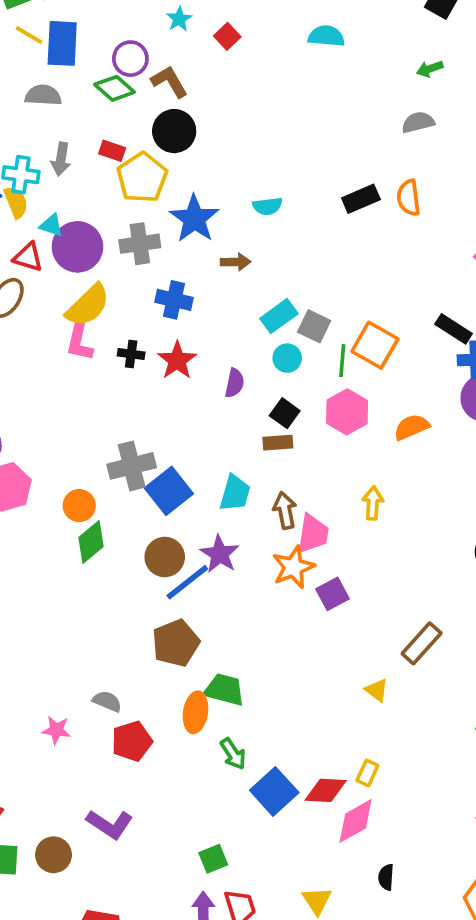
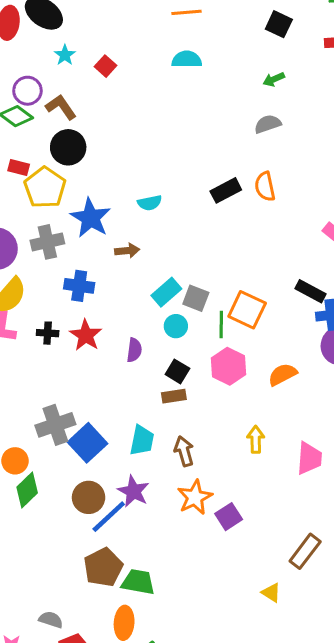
pink trapezoid: (313, 534) -> (309, 458), moved
green trapezoid: (224, 690) -> (138, 582), moved

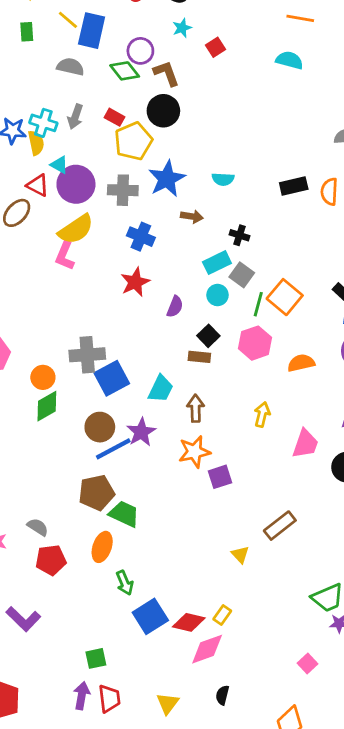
black cross: (48, 333) -> (240, 235), moved

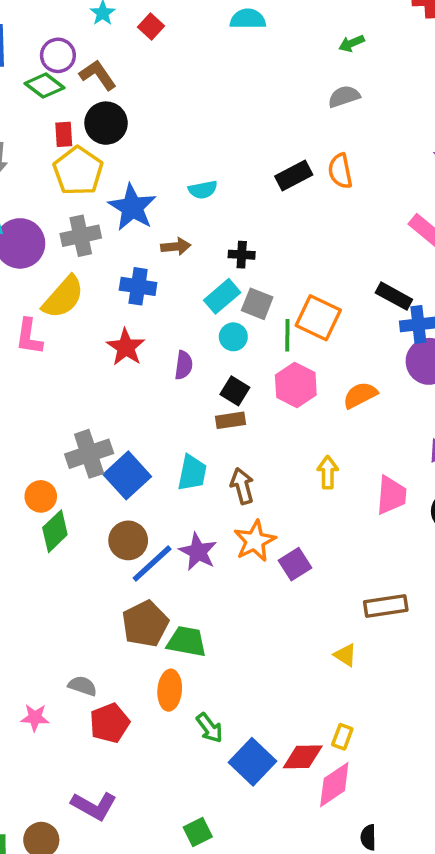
red rectangle: (115, 117) -> (64, 134), moved, turned 72
yellow semicircle: (76, 229) -> (63, 297), moved
blue cross: (141, 237) -> (138, 286), moved
purple star: (141, 432) -> (198, 552), moved
brown rectangle: (280, 526) -> (386, 606), turned 44

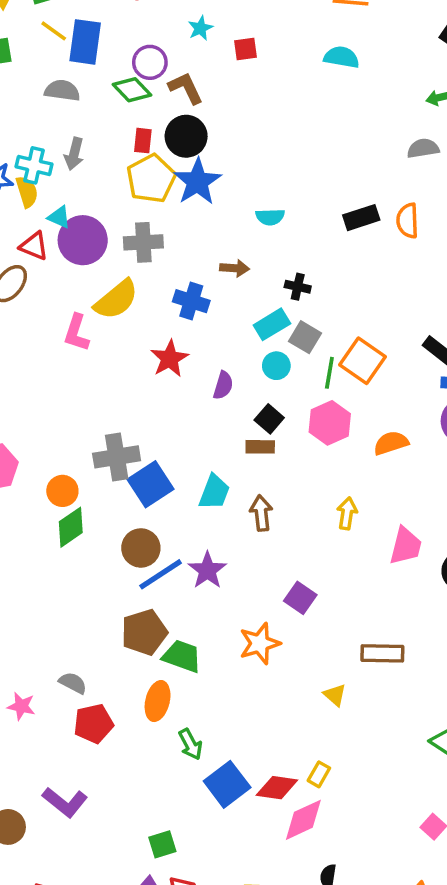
red square: (151, 27) -> (246, 49), turned 30
blue star: (132, 207) -> (197, 182), moved
orange star: (255, 541) -> (260, 643), moved
purple square: (295, 564) -> (300, 598), turned -32

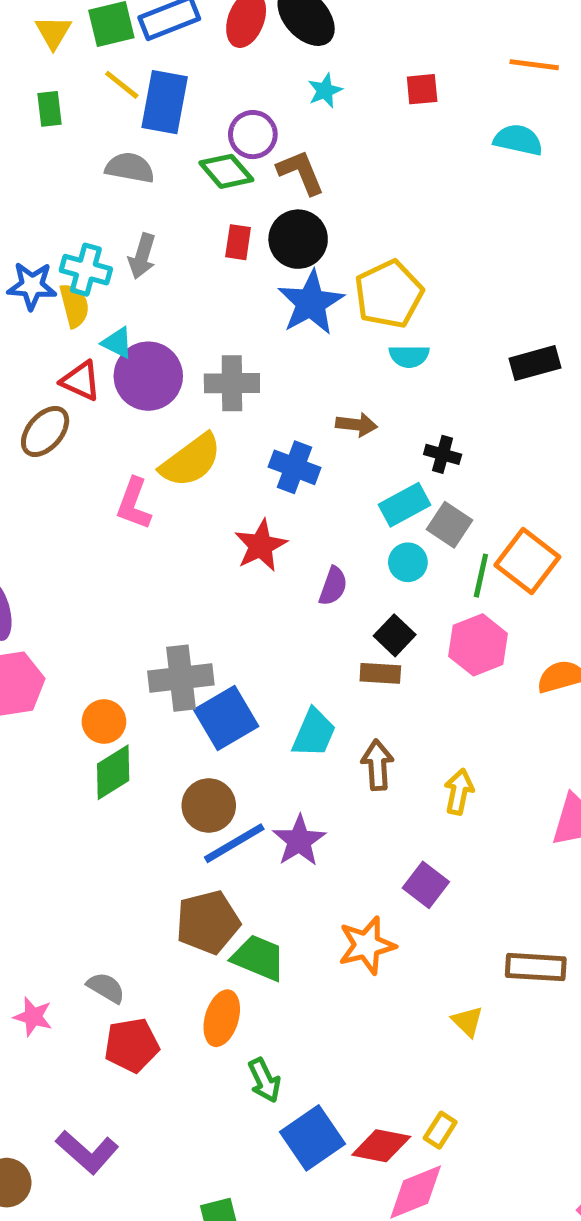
red square: (246, 49) -> (422, 89), moved
yellow pentagon: (151, 179) -> (389, 294), moved
yellow arrow: (347, 513) -> (459, 792), moved

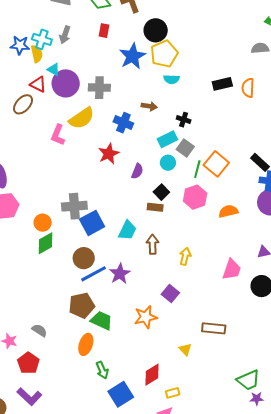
black circle: (298, 239) -> (156, 30), moved
red pentagon: (132, 1045) -> (28, 363), moved, turned -30
yellow rectangle: (440, 1130) -> (173, 393), turned 40
red diamond: (381, 1146) -> (152, 375), moved, turned -45

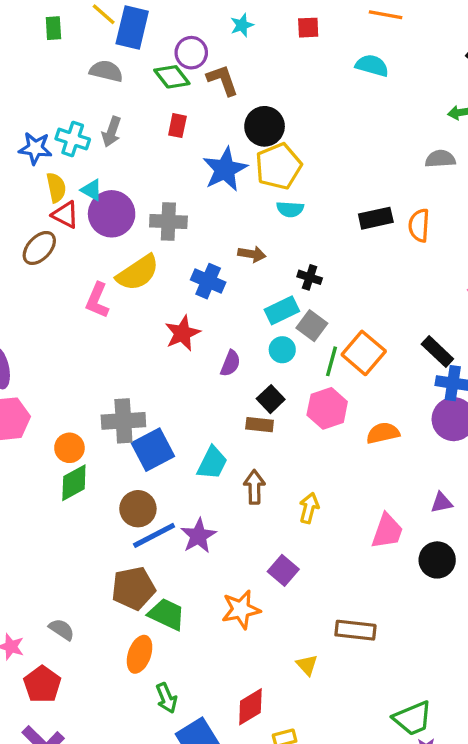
yellow semicircle: (37, 54) -> (56, 188), moved

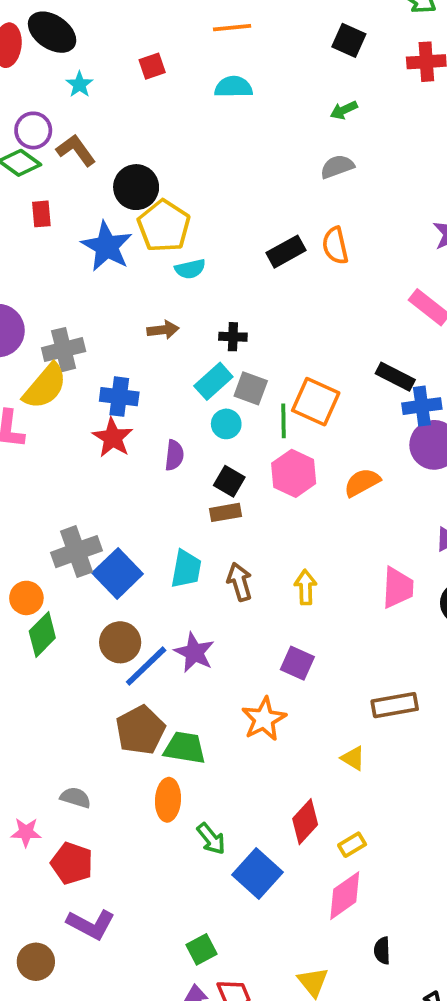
gray cross: (168, 222) -> (64, 350), moved
blue cross: (208, 281) -> (119, 397), moved

